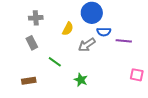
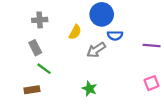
purple line: (124, 41) -> (152, 45), moved
green line: (55, 62) -> (44, 69), moved
pink square: (137, 75) -> (152, 83), turned -32

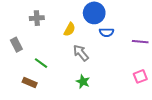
gray rectangle: (35, 48) -> (16, 45), moved
gray arrow: (96, 50) -> (81, 53), moved, turned 84
brown rectangle: (32, 90) -> (30, 83), turned 32

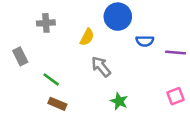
blue semicircle: (106, 32) -> (145, 41), moved
green star: (83, 82) -> (119, 101), moved
brown rectangle: (30, 83) -> (57, 104), moved

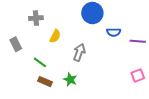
yellow semicircle: (87, 37) -> (55, 36), moved
gray arrow: (101, 67) -> (79, 52), turned 60
green star: (119, 101) -> (70, 80), moved

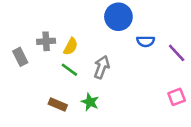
gray cross: (36, 18) -> (46, 41), moved
purple line: (138, 41) -> (177, 53), turned 42
green line: (40, 62) -> (69, 70), moved

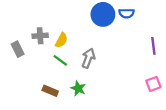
blue semicircle: (146, 41) -> (126, 13), moved
purple line: (177, 53) -> (153, 46), turned 36

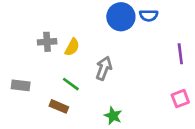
gray rectangle: (18, 49) -> (21, 85), moved, turned -56
green line: (60, 60) -> (71, 84), moved
green star: (78, 88) -> (113, 116), moved

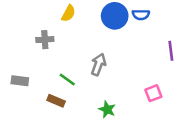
yellow semicircle: (72, 47) -> (68, 13), moved
pink square: (180, 99) -> (153, 93), moved

